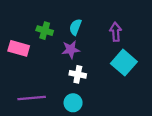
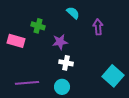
cyan semicircle: (75, 27) -> (73, 13), moved, turned 112
cyan square: (124, 63) -> (113, 76), moved

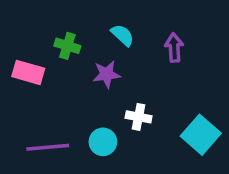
cyan semicircle: (73, 13) -> (123, 35), moved
white cross: (66, 63) -> (139, 117), moved
cyan circle: (62, 87) -> (103, 142), moved

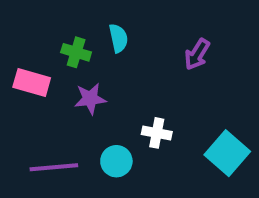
cyan semicircle: (123, 35) -> (118, 38), moved, turned 35
purple arrow: (174, 48) -> (197, 54), turned -144
purple star: (106, 74) -> (90, 99), moved

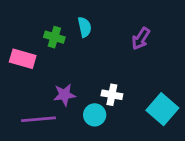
purple star: (90, 99) -> (64, 95), moved
cyan circle: (116, 161) -> (95, 115), moved

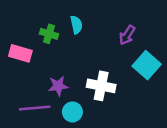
white cross: (112, 95) -> (101, 86), size x1.5
cyan square: (162, 109) -> (147, 65), moved
cyan circle: (95, 115) -> (72, 112), moved

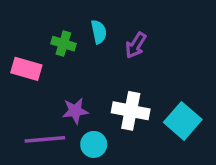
purple arrow: (127, 35) -> (136, 45), moved
cyan square: (147, 65) -> (183, 121), moved

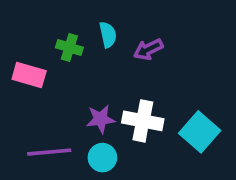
purple arrow: (136, 45) -> (148, 49), turned 32
purple star: (75, 111) -> (101, 119), moved

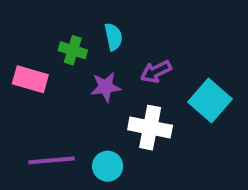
purple arrow: (148, 49) -> (156, 72), moved
purple star: (101, 119) -> (106, 87), moved
cyan square: (200, 132) -> (210, 100), moved

